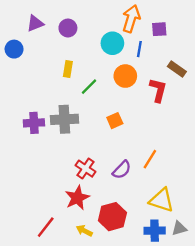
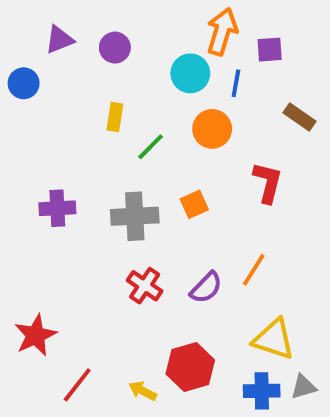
red L-shape: (158, 90) -> (268, 182), moved
gray cross: (64, 119) -> (135, 216), moved
red star: (77, 198) -> (36, 335), moved

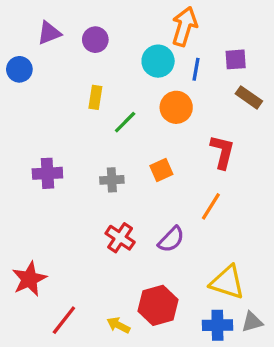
purple square: (270, 50) -> (236, 59), moved
gray cross: (135, 216) -> (112, 180), size x0.6
orange line: (254, 270) -> (211, 206), moved

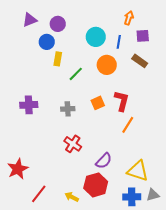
orange arrow: (184, 26) -> (129, 18), moved, size x0.6
blue circle: (19, 69) -> (47, 42), moved
brown rectangle: (249, 97) -> (140, 61), moved
red L-shape: (222, 152) -> (122, 101), moved
purple semicircle: (171, 239) -> (104, 161), moved

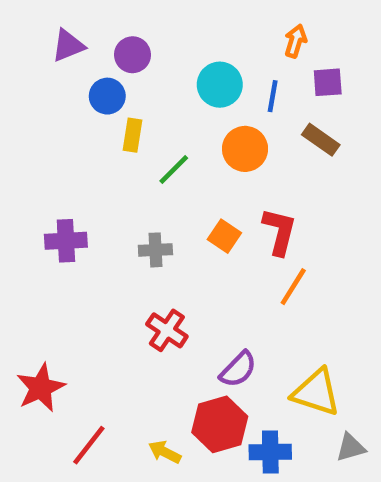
orange square: (98, 103) -> (224, 236), turned -32
blue cross: (132, 197) -> (270, 452), moved

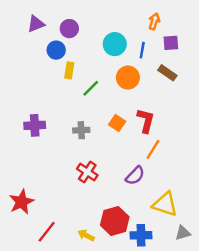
purple semicircle: (238, 369) -> (135, 176), moved

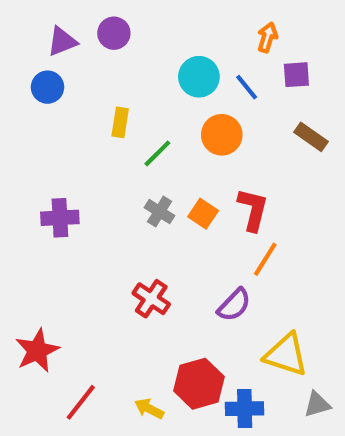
purple circle: (69, 29) -> (114, 33), moved
blue circle: (56, 50) -> (48, 87), moved
blue line: (142, 50) -> (247, 87), turned -49
brown rectangle: (167, 73) -> (311, 137), moved
gray cross: (81, 130) -> (160, 212), moved, turned 35

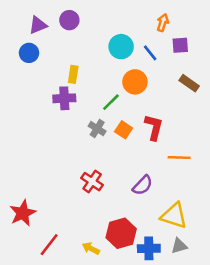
green line: (157, 153) -> (111, 102), moved
purple cross: (60, 218) -> (64, 98), moved
orange line: (265, 259) -> (179, 158), moved, turned 60
gray triangle: (317, 404) -> (179, 246), moved

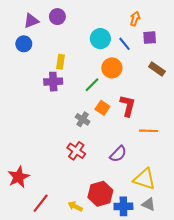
gray cross: (97, 129) -> (83, 119), moved
gray triangle: (179, 246) -> (149, 204), turned 40

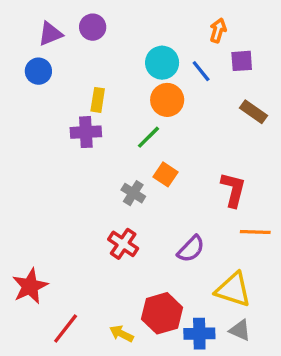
orange circle: (112, 68) -> (167, 100), moved
red L-shape: (128, 106) -> (233, 190), moved
orange line: (149, 131) -> (255, 232), moved

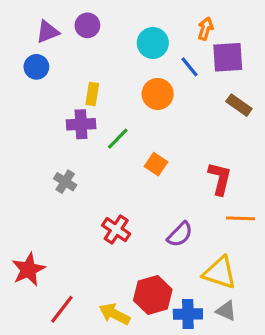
purple square: (242, 61) -> (228, 57), size x1.5
cyan circle: (162, 63) -> (153, 43), moved
green line: (149, 137) -> (118, 139), moved
gray cross: (133, 193) -> (65, 182), moved
yellow arrow: (121, 334) -> (115, 314), size x1.4

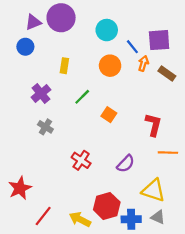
purple circle: (87, 25) -> (61, 18), size x1.6
orange arrow: (205, 29) -> (143, 63), moved
purple cross: (81, 124) -> (41, 93), moved, turned -36

